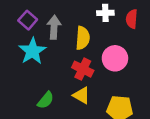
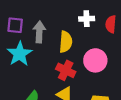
purple square: (28, 20) -> (15, 25), turned -35

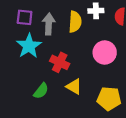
yellow semicircle: (66, 42) -> (75, 22), moved
red cross: (66, 70) -> (60, 62), moved

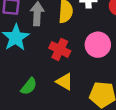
red cross: (60, 62) -> (60, 49), moved

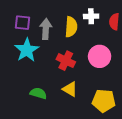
green semicircle: (29, 86) -> (38, 93), turned -112

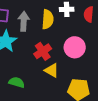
red cross: (66, 61) -> (43, 51), turned 30
yellow triangle: (70, 89) -> (52, 70), moved

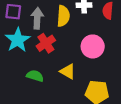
red cross: (43, 51) -> (46, 43), moved
green semicircle: (17, 82) -> (35, 76), moved

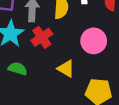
green semicircle: (35, 76) -> (18, 69), moved

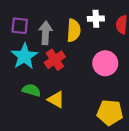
yellow triangle: (66, 69) -> (56, 100), moved

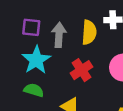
red cross: (55, 60) -> (82, 70), moved
green semicircle: (31, 90) -> (34, 90), moved

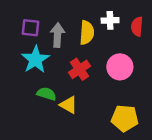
green semicircle: (34, 90) -> (46, 94), moved

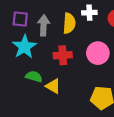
red cross: (80, 69) -> (63, 55), turned 30

